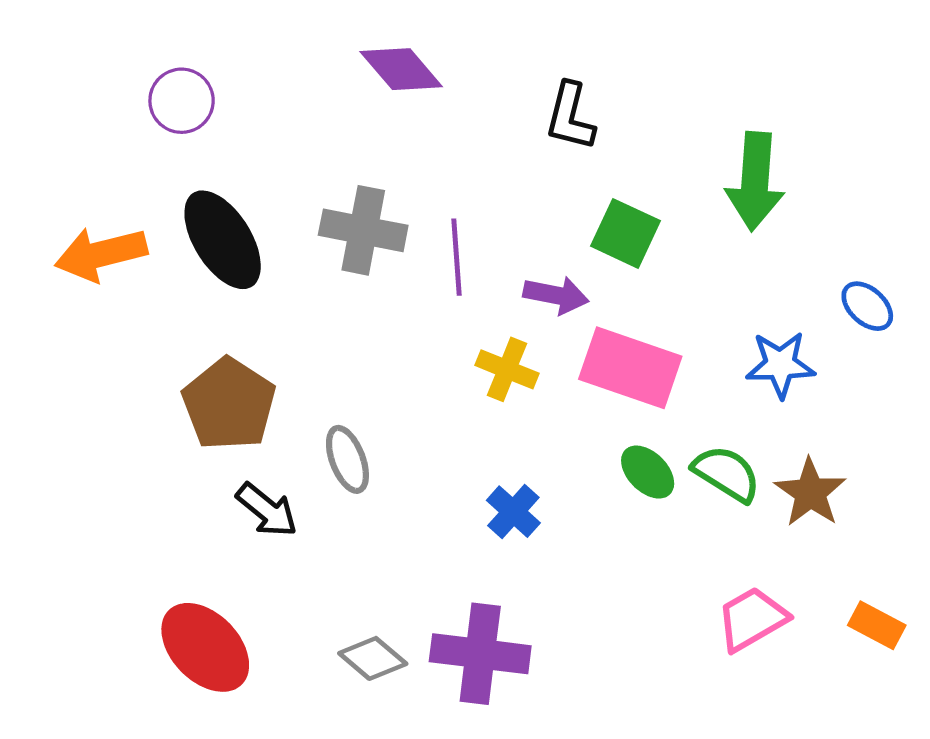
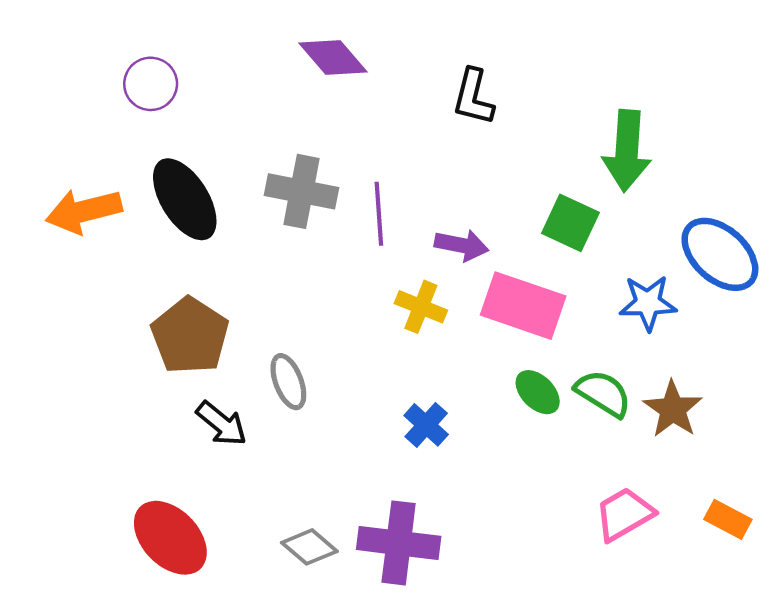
green square: (626, 233) -> (570, 223), moved
blue ellipse: (867, 306) -> (720, 254), size x1.8

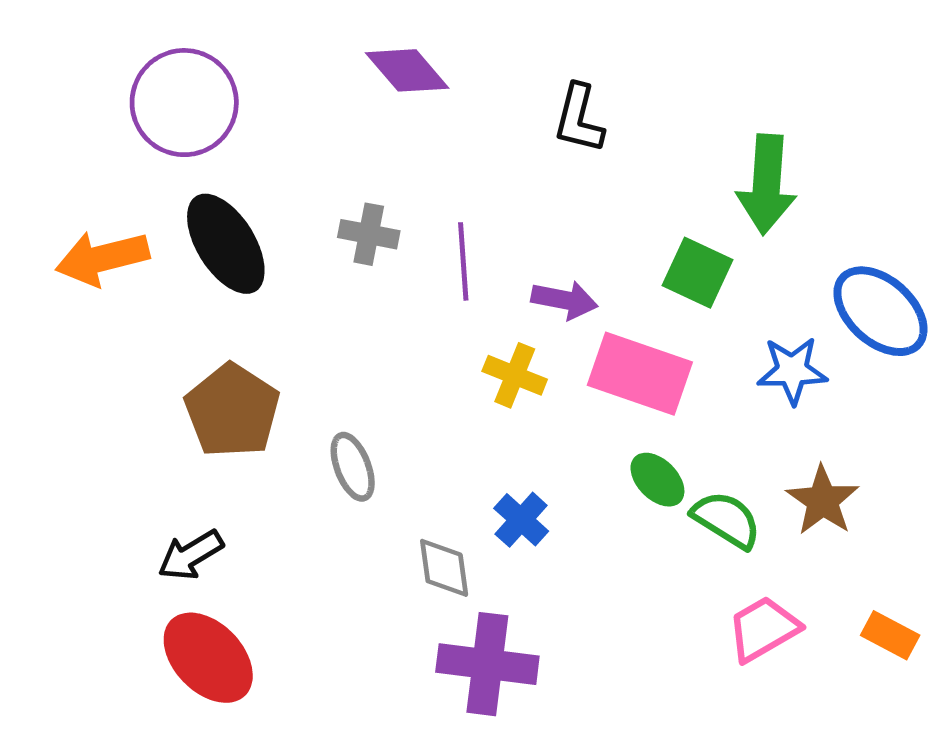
purple circle: (151, 84) -> (184, 103), size x1.6
gray cross: (302, 191) -> (369, 234), size x0.7
green semicircle: (603, 393) -> (726, 520), moved
black arrow: (221, 424) -> (191, 555), moved, turned 110
gray diamond: (309, 547) -> (444, 568), moved, turned 42

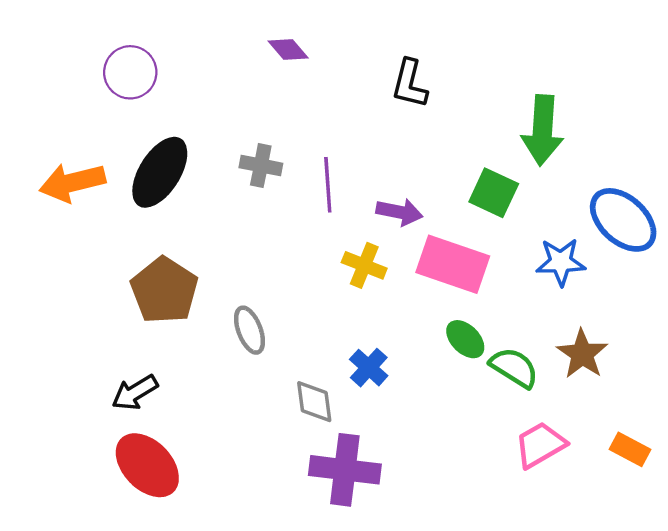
purple diamond: (407, 70) -> (288, 50), size x0.7
purple circle: (184, 103) -> (130, 72), size x0.7
black ellipse: (226, 244) -> (160, 172), turned 64

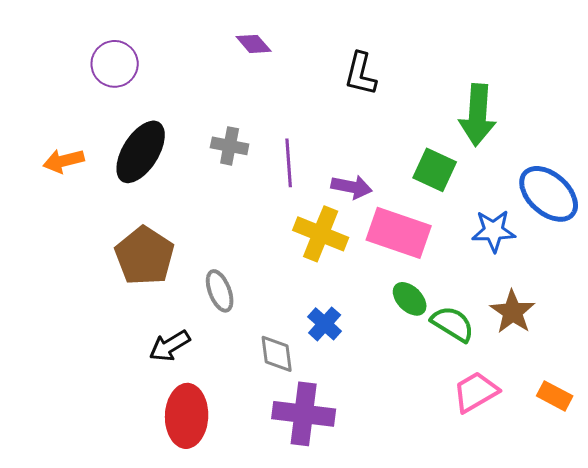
orange arrow: (72, 182) -> (64, 161), size x0.7
yellow cross: (364, 265) -> (321, 234), size x1.4
black arrow: (135, 393) -> (170, 346), moved
red ellipse: (147, 465) -> (187, 416), moved, turned 46

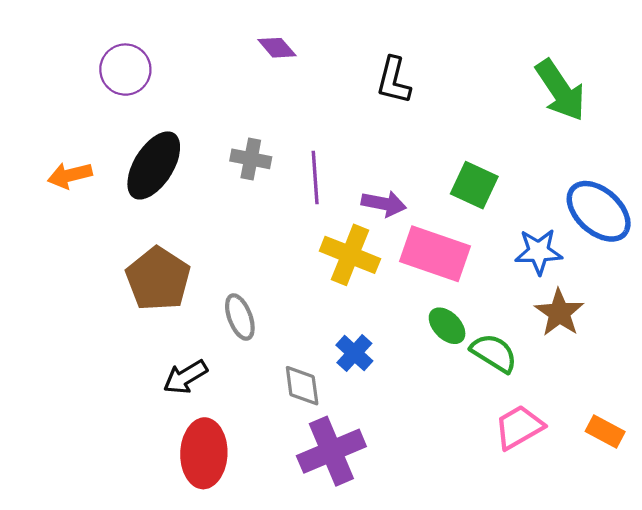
green arrow: (478, 115) -> (560, 90), moved, turned -38
brown star: (513, 312) -> (559, 313), moved
purple cross: (304, 414) -> (331, 451), turned -30

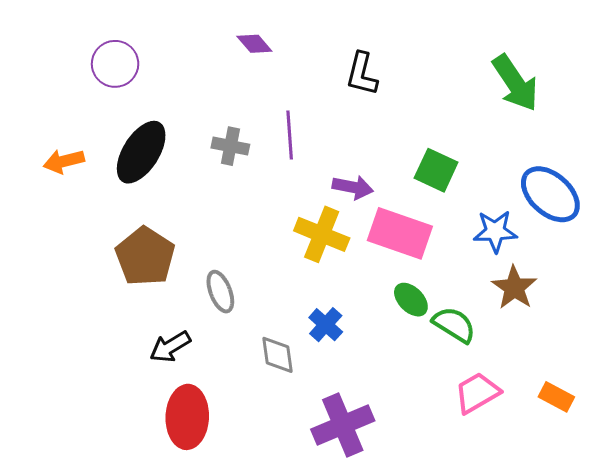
purple line: (315, 177) -> (290, 135), moved
purple cross: (331, 451) -> (343, 425), moved

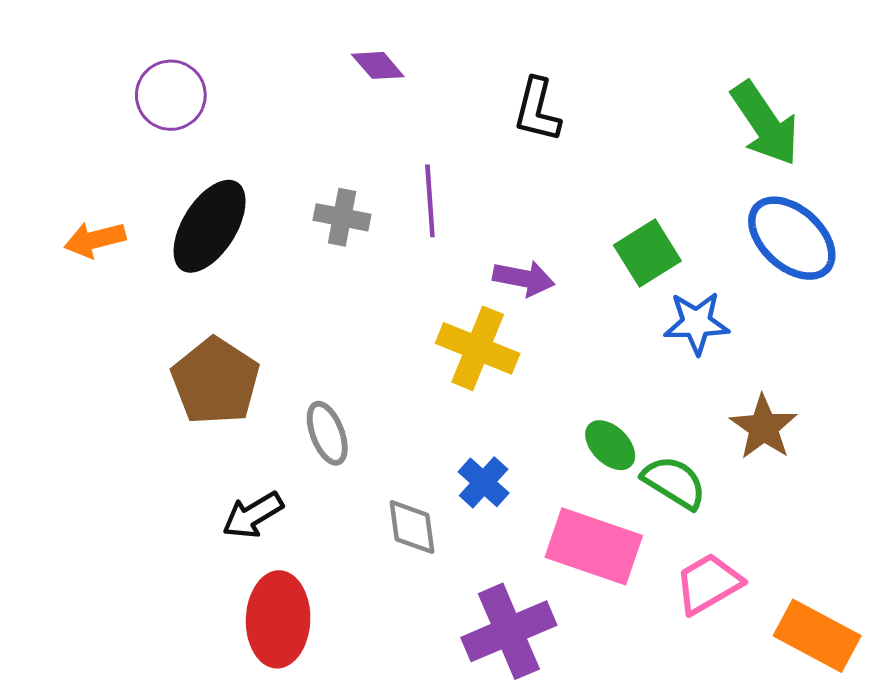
green square: (436, 170) -> (647, 253), turned 33
blue ellipse: (550, 194) -> (792, 238), moved
blue star: (495, 231) -> (697, 323), moved
pink rectangle: (400, 233) -> (594, 546), moved
orange rectangle: (556, 397) -> (817, 636), moved, size x1.6

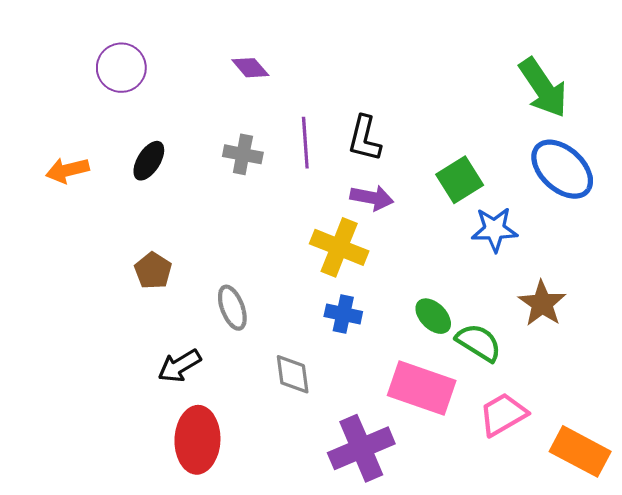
purple diamond: (378, 65) -> (250, 68), moved
black L-shape: (537, 110) -> (364, 138), moved
black ellipse: (210, 226) -> (149, 161), size x0.6
brown pentagon: (215, 381) -> (153, 271), size x0.6
blue cross: (484, 482) -> (343, 314), moved, turned -30

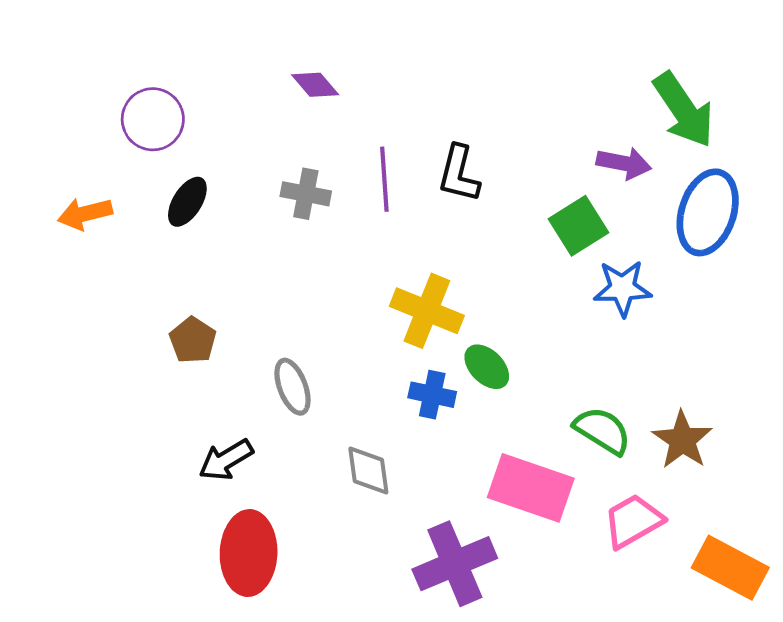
purple circle: (121, 68) -> (153, 119), moved
blue ellipse: (562, 169) -> (708, 212), turned 66
purple arrow: (372, 198) -> (624, 163), moved
brown star: (542, 303) -> (682, 440), moved
green ellipse: (433, 316) -> (487, 367), moved

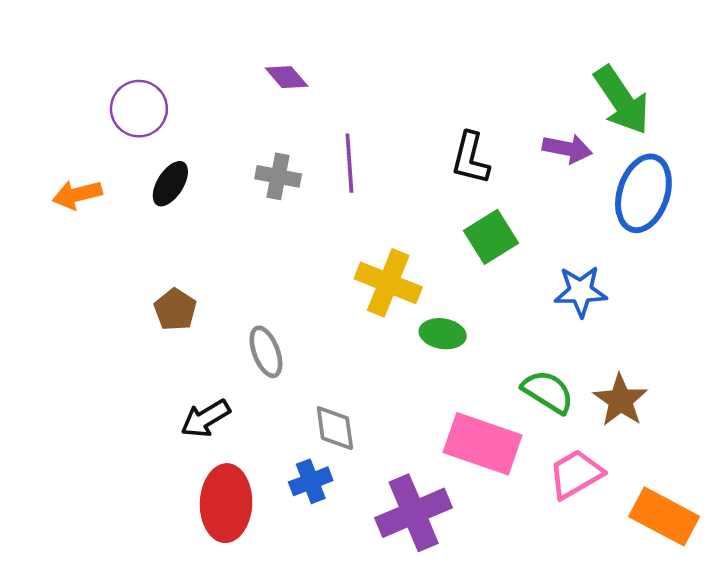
black L-shape: (459, 174) -> (470, 158), moved
green square: (579, 226) -> (491, 237), moved
blue star: (622, 288) -> (581, 291), moved
green ellipse: (487, 367) -> (443, 334), turned -36
blue cross: (432, 395) -> (311, 481), moved, turned -33

